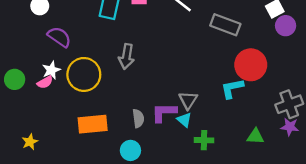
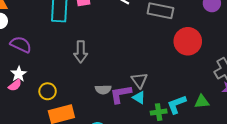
yellow circle: (84, 74) -> (48, 91), moved, size x0.6
cyan L-shape: (232, 88) -> (177, 104), moved
gray semicircle: (138, 118) -> (103, 90), moved, turned 105

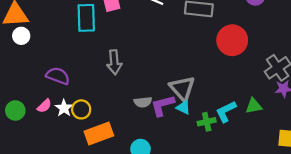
purple semicircle: (21, 45) -> (58, 76), moved
white star: (19, 74) -> (64, 108), moved
gray triangle: (139, 80) -> (182, 88), size x1.4

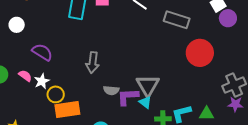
white circle: (21, 36) -> (17, 25), moved
gray arrow: (114, 62) -> (93, 63), moved
pink semicircle: (44, 106) -> (25, 76), turned -112
yellow circle: (81, 109) -> (56, 94), moved

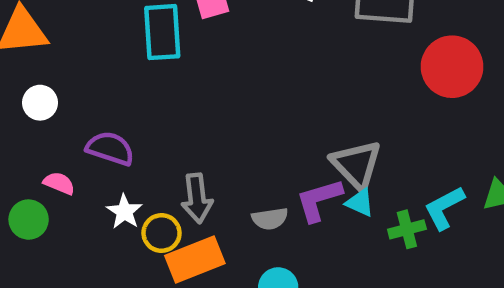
gray arrow: (93, 63) -> (197, 198), moved
pink semicircle: (25, 76) -> (59, 183), moved
gray semicircle: (111, 90) -> (270, 219), moved

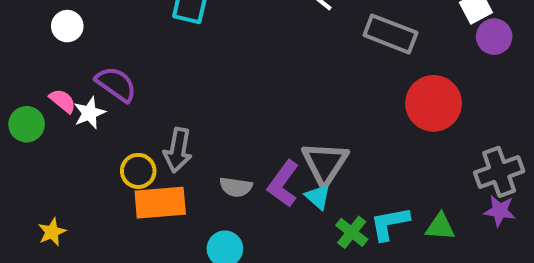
purple L-shape: (319, 200) -> (283, 184), turned -54
white star: (124, 212) -> (89, 113), moved
green cross: (407, 229) -> (352, 232), turned 36

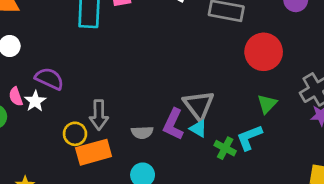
pink semicircle: (63, 101) -> (16, 97), turned -138
green triangle: (440, 227) -> (267, 104), moved, turned -40

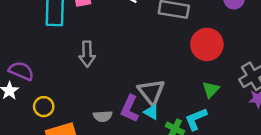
gray arrow: (99, 115) -> (87, 54), moved
yellow circle: (75, 134) -> (44, 107), moved

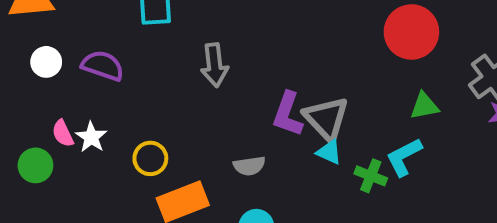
purple semicircle: (21, 71) -> (103, 66), moved
green triangle: (211, 90) -> (424, 106), turned 42
purple L-shape: (130, 109) -> (288, 114), moved

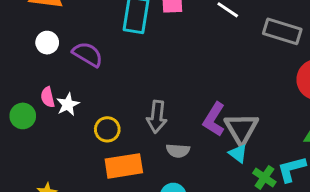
gray arrow: (214, 65) -> (157, 117), moved

